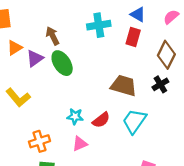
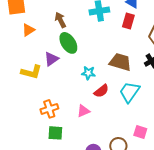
purple triangle: (35, 58) -> (51, 59), moved
yellow L-shape: (18, 97) -> (31, 72), turned -35
cyan star: (75, 116) -> (88, 73), moved

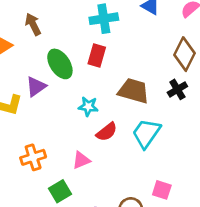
brown arrow: (60, 20) -> (33, 24), moved
red rectangle: (128, 21) -> (97, 55), moved
green square: (55, 133) -> (60, 191), moved, turned -35

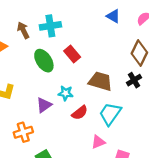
cyan cross: (104, 19) -> (50, 26), moved
red rectangle: (97, 55) -> (72, 54), turned -56
purple triangle: (36, 87) -> (44, 105), moved
pink triangle: (81, 160) -> (98, 142), moved

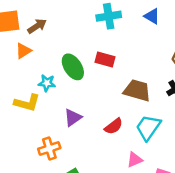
cyan cross: (50, 26) -> (109, 16), moved
brown arrow: (23, 30) -> (37, 26), moved, turned 84
red rectangle: (72, 54) -> (105, 59), turned -35
cyan star: (66, 93) -> (47, 83), moved

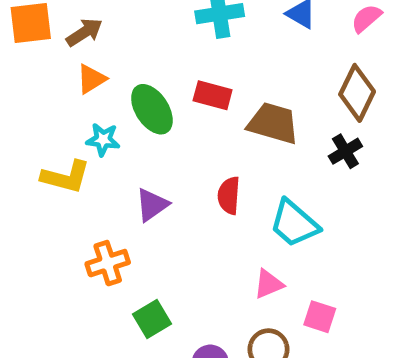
orange triangle: (23, 51) -> (91, 79), moved
brown trapezoid: (137, 90) -> (273, 123), moved
red semicircle: (114, 126) -> (229, 195), moved, turned 132
cyan trapezoid: (148, 127) -> (294, 223), turned -84

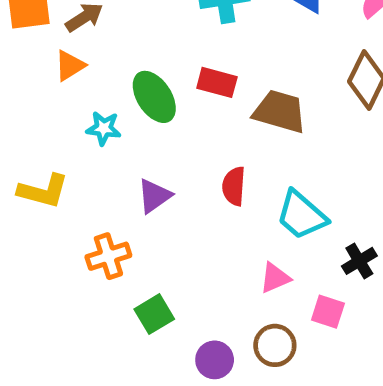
orange triangle: (91, 79) -> (70, 66), moved
black cross: (345, 151) -> (359, 261), moved
yellow L-shape: (66, 177) -> (43, 191), moved

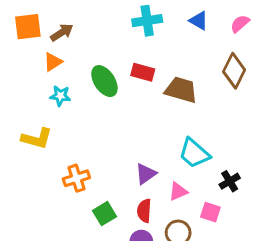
cyan star: (104, 128) -> (60, 96), moved
red semicircle: (234, 186) -> (144, 211), moved
purple triangle: (154, 196) -> (146, 174), moved

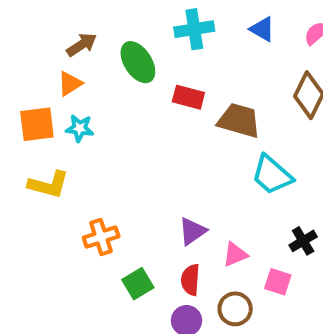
orange square: (28, 27) -> (37, 124), moved
green ellipse: (104, 81) -> (138, 62), moved
cyan trapezoid: (194, 153) -> (272, 175), moved

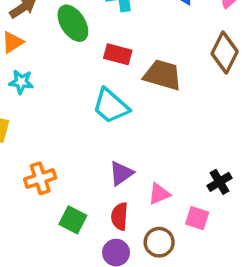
cyan trapezoid: (272, 175) -> (111, 106), moved
green square: (138, 284) -> (73, 220), turned -32

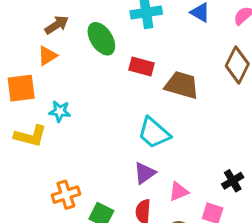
cyan star: (21, 82) -> (60, 111), moved
cyan trapezoid: (111, 106) -> (154, 133), moved
orange cross: (40, 178) -> (66, 195), moved

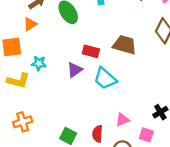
red rectangle: (142, 67) -> (91, 51), moved
purple triangle: (145, 173) -> (75, 70), moved
orange cross: (66, 195) -> (23, 122), moved

